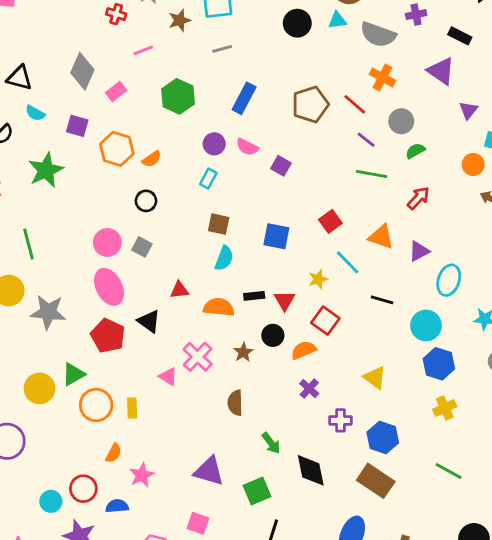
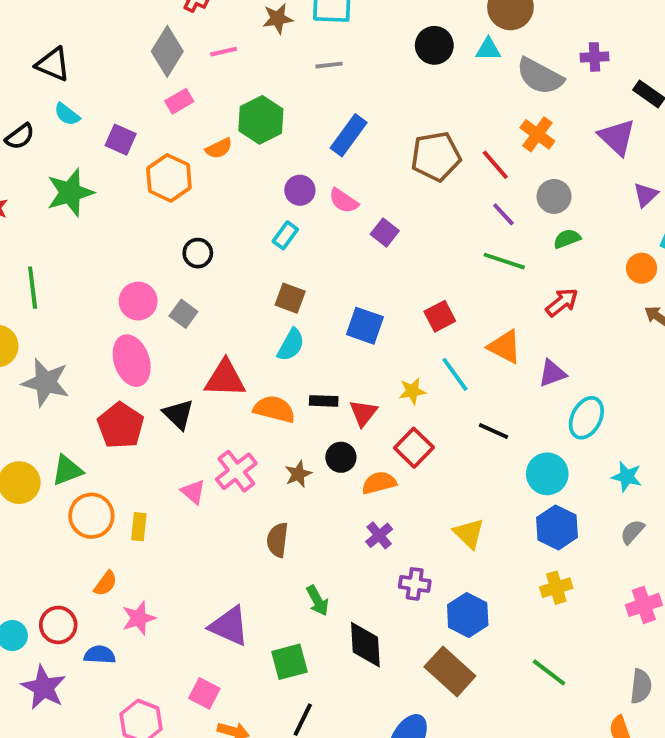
gray diamond: (82, 71) -> (167, 51), moved
orange semicircle: (152, 159) -> (219, 148), moved
red triangle: (179, 290) -> (225, 379), size x1.6

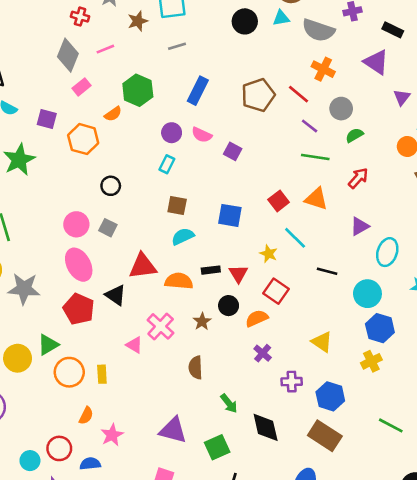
cyan semicircle: (291, 345) -> (183, 236), turned -135
orange triangle: (505, 347) -> (316, 199), moved
yellow star: (412, 391) -> (269, 254), turned -30
yellow cross: (556, 588) -> (371, 361), moved

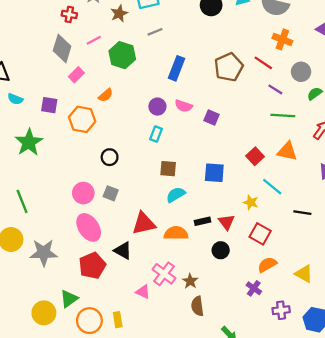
green hexagon: (138, 90) -> (122, 55), moved
red pentagon: (79, 309) -> (92, 266), turned 30
orange semicircle: (257, 318) -> (267, 265), moved
brown star: (202, 321) -> (190, 281), moved

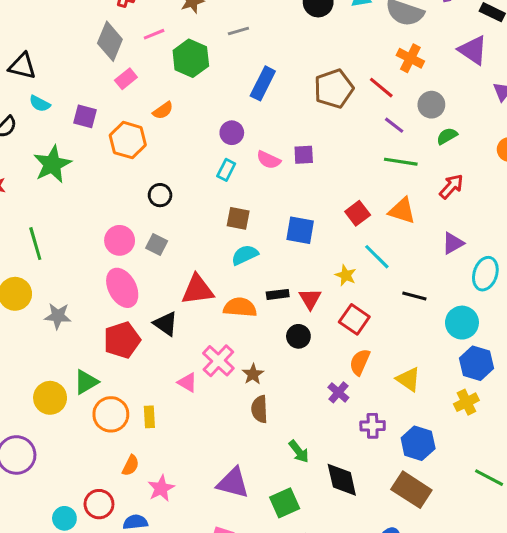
pink semicircle: (184, 106) -> (269, 160), moved
purple square: (211, 117) -> (304, 155), turned -32
gray star: (44, 253) -> (58, 316), size x0.7
orange semicircle: (267, 265) -> (360, 362), turned -42

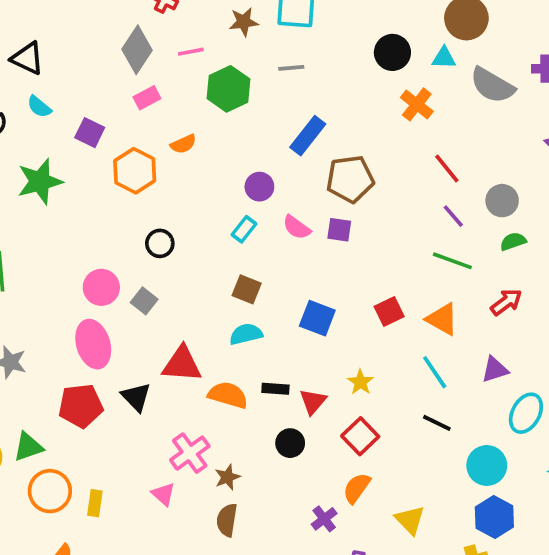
orange cross: (410, 58) -> (417, 104), moved
brown pentagon: (334, 89) -> (350, 179), moved
cyan line: (377, 257) -> (435, 372), moved
pink triangle: (187, 382) -> (163, 494), moved

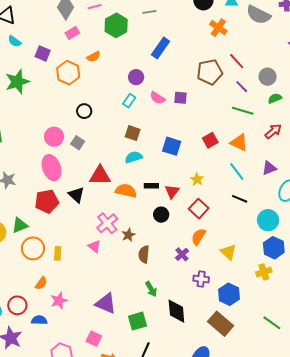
brown pentagon: (350, 179) -> (210, 72), moved
brown semicircle: (227, 520) -> (144, 254), moved

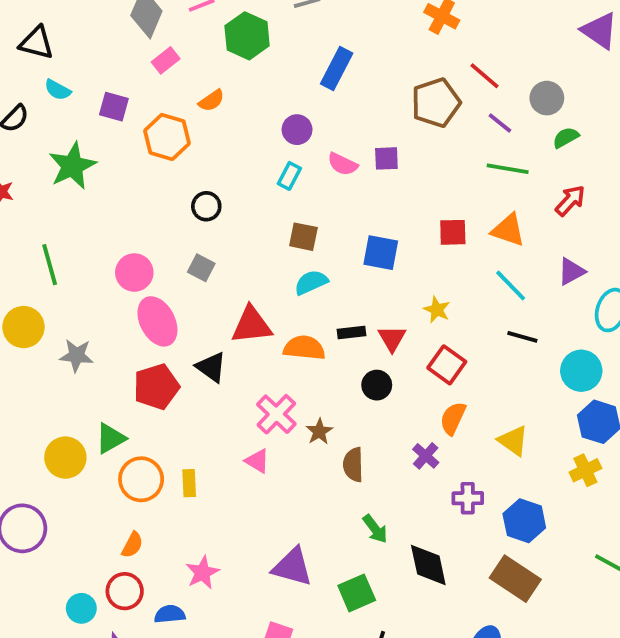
pink circle: (54, 137) -> (134, 273), moved
red square: (210, 140) -> (453, 232), turned 35
orange semicircle: (41, 283) -> (132, 545), moved

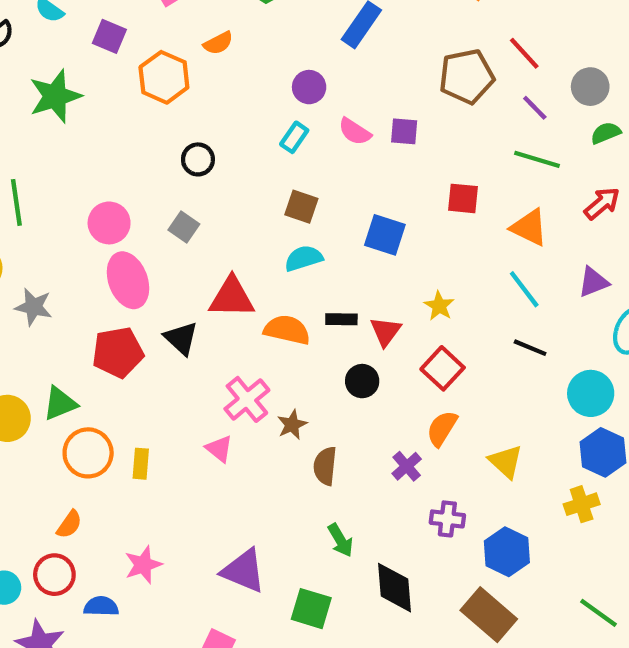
red square: (453, 232) -> (463, 198), moved
green square: (357, 593) -> (311, 609), turned 33

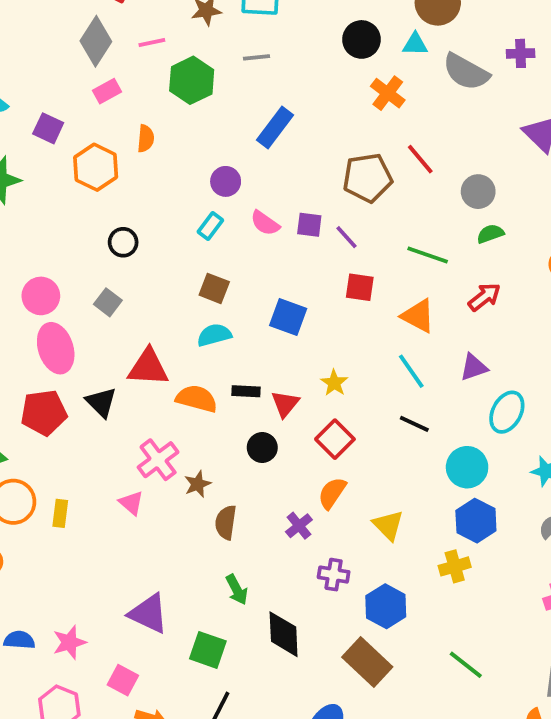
orange semicircle: (218, 43) -> (146, 139), turned -60
purple line: (535, 108) -> (347, 237), moved
pink star: (143, 565) -> (69, 642), moved

